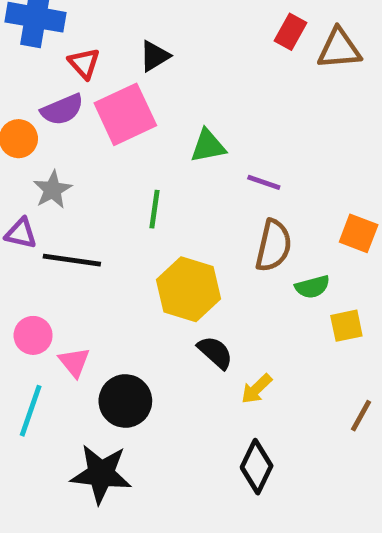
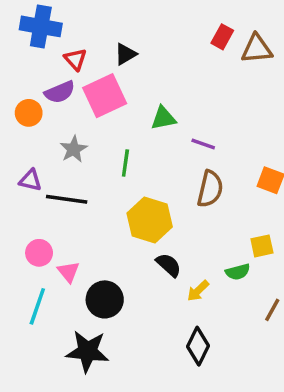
gray star: (52, 190) -> (74, 149), moved
green semicircle: (312, 287) -> (238, 272), moved

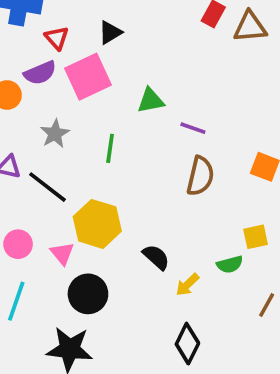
black line: (67, 199) -> (47, 187), turned 30
yellow hexagon: (150, 220) -> (97, 224), moved
pink triangle: (68, 272) -> (62, 253), moved

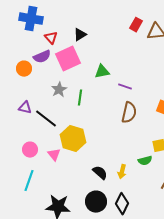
gray star: (55, 134) -> (59, 90), moved
black semicircle: (156, 257) -> (100, 173), moved
yellow arrow: (187, 285) -> (122, 172), turned -32
black circle: (88, 294) -> (96, 202), moved

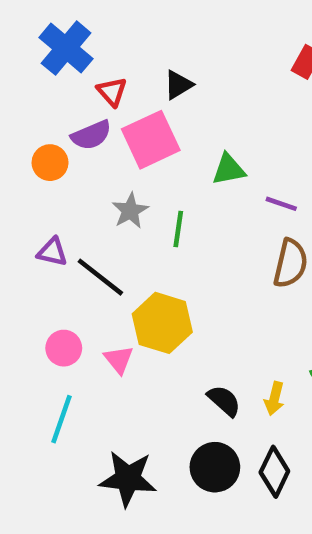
blue cross: (31, 19) -> (66, 48), turned 30

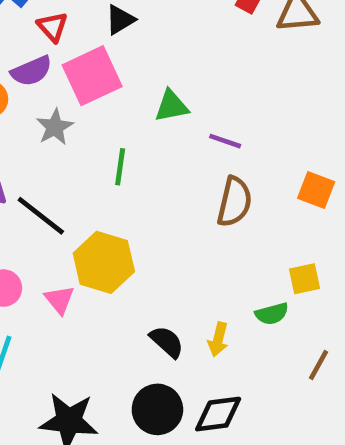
gray star: (130, 211) -> (55, 127), moved
black diamond: (274, 472) -> (218, 414), turned 57

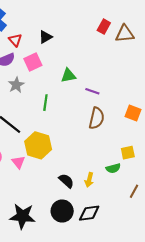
pink square: (92, 76) -> (33, 62), size x0.7

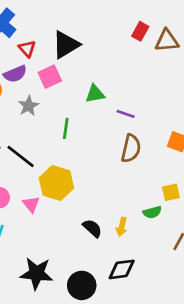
black triangle: (45, 37) -> (66, 45), size x1.6
black circle: (62, 211) -> (82, 285), moved

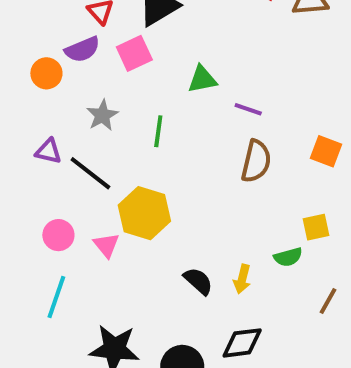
gray star: (28, 106) -> (102, 115), moved

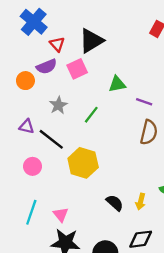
green line: (158, 131) -> (91, 115), turned 30
pink circle: (58, 235) -> (33, 166), moved
pink triangle: (106, 245) -> (61, 215), moved

